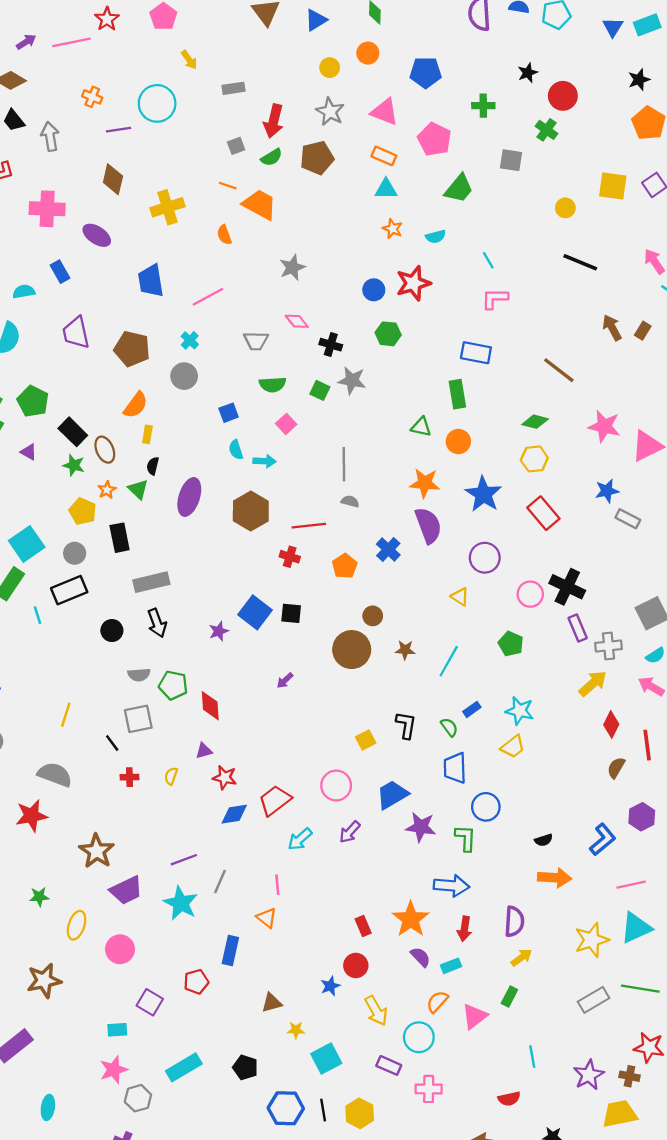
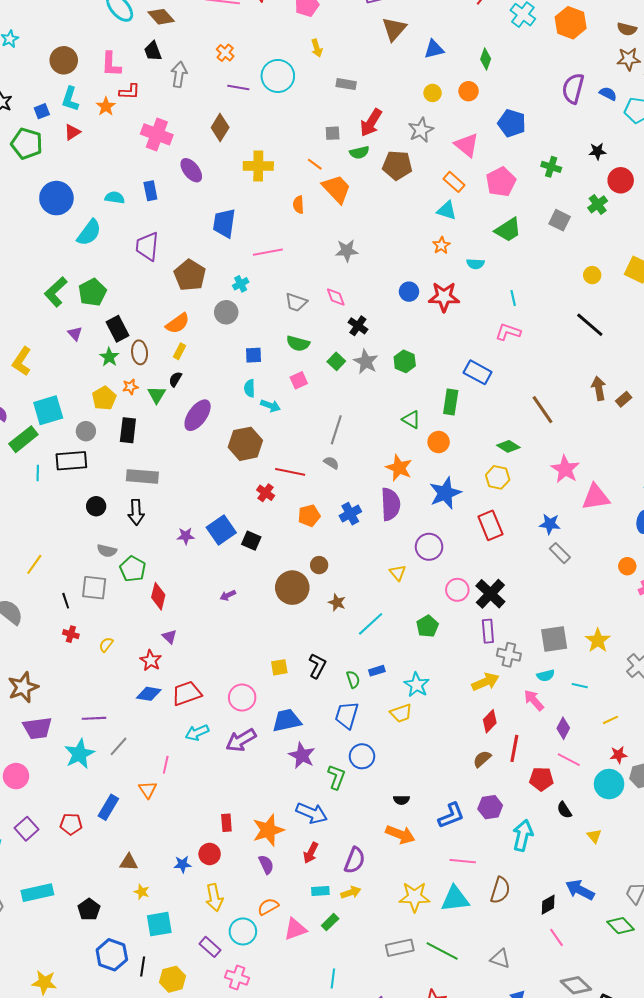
green hexagon: (388, 334) -> (405, 361), moved
purple triangle: (204, 751) -> (170, 637), moved, turned 42
purple arrow: (350, 832) -> (241, 740), size x1.4
cyan rectangle: (451, 966) -> (320, 891), moved

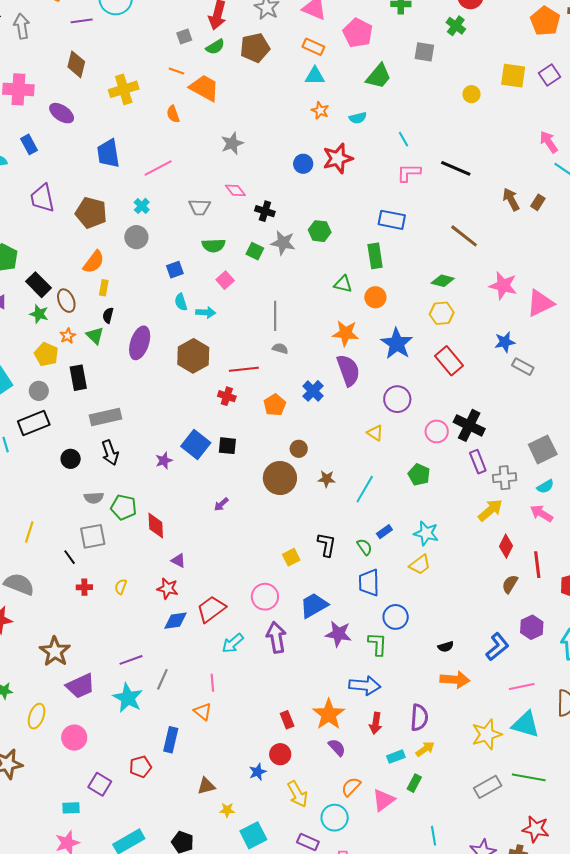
black line: (590, 325) -> (456, 168), moved
purple arrow: (241, 740) -> (276, 637), turned 128
cyan triangle: (455, 899) -> (526, 724), turned 40

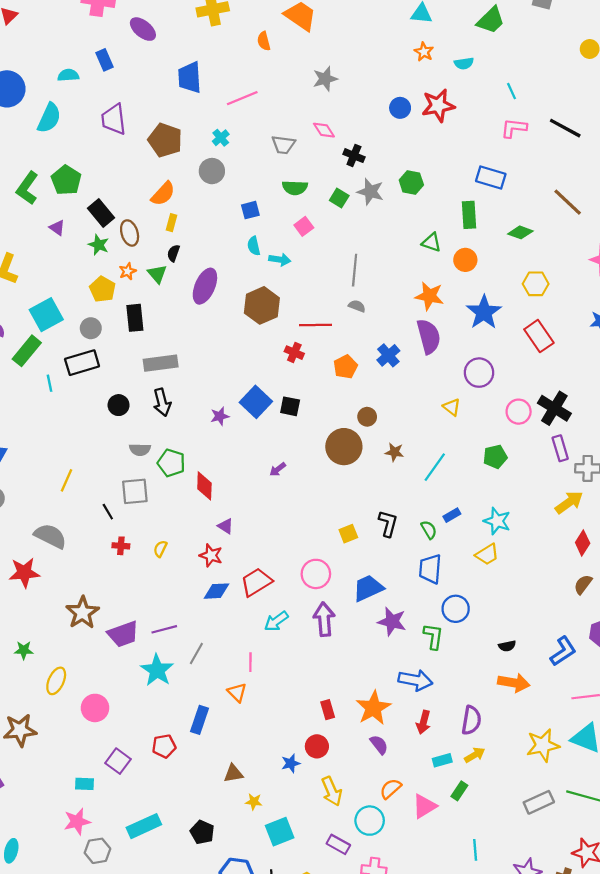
green diamond: (443, 281) -> (520, 232), moved
green pentagon: (419, 475) -> (495, 457), turned 30
purple trapezoid: (80, 686) -> (123, 634), moved

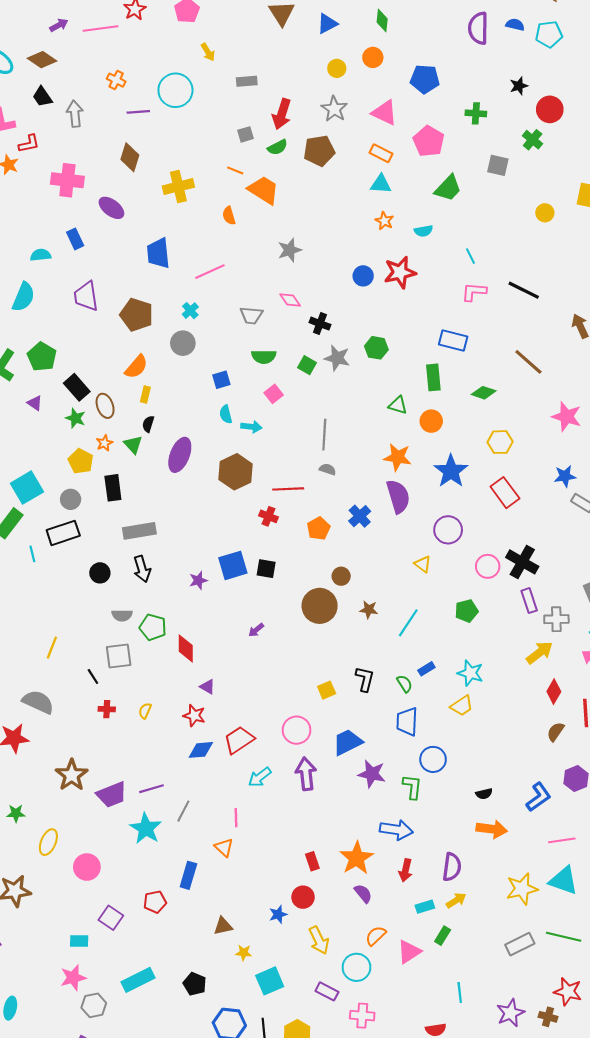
blue square: (256, 402) -> (233, 565), turned 32

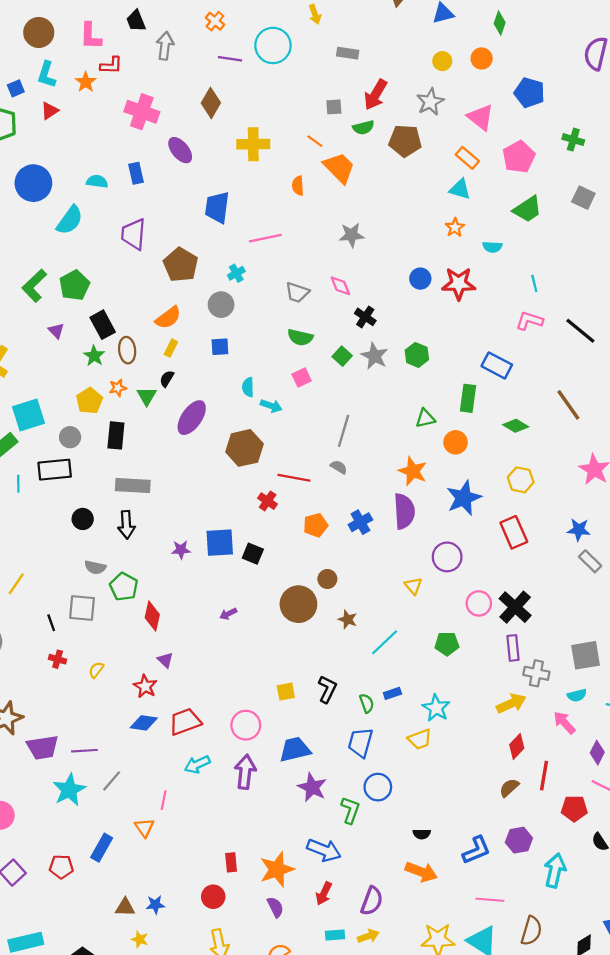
blue square: (221, 380) -> (220, 347), moved
green triangle: (398, 405) -> (425, 418), turned -42
blue star: (278, 914) -> (155, 905), moved

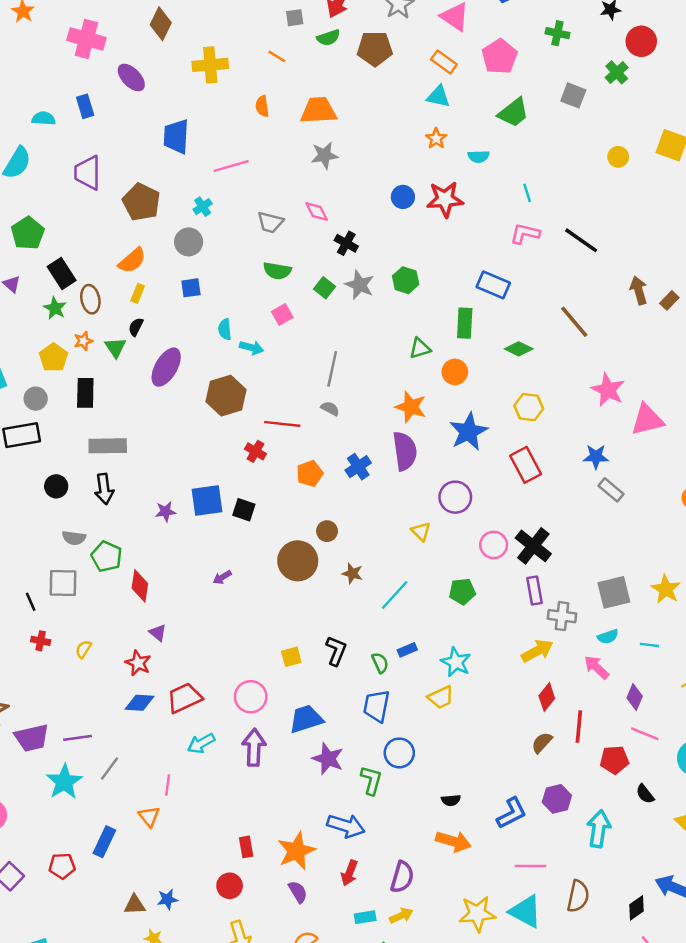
orange trapezoid: (339, 168) -> (319, 111), moved, turned -44

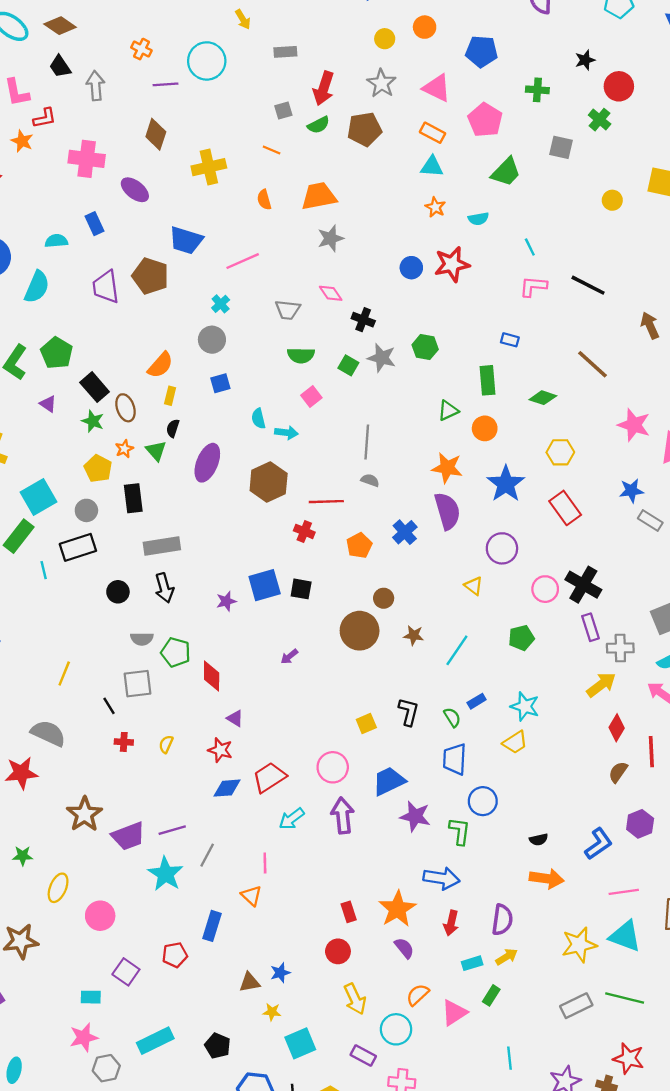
blue trapezoid: (176, 137) -> (186, 240), turned -68
brown pentagon: (141, 202) -> (150, 276), moved
blue rectangle: (493, 285) -> (510, 340), size x0.6

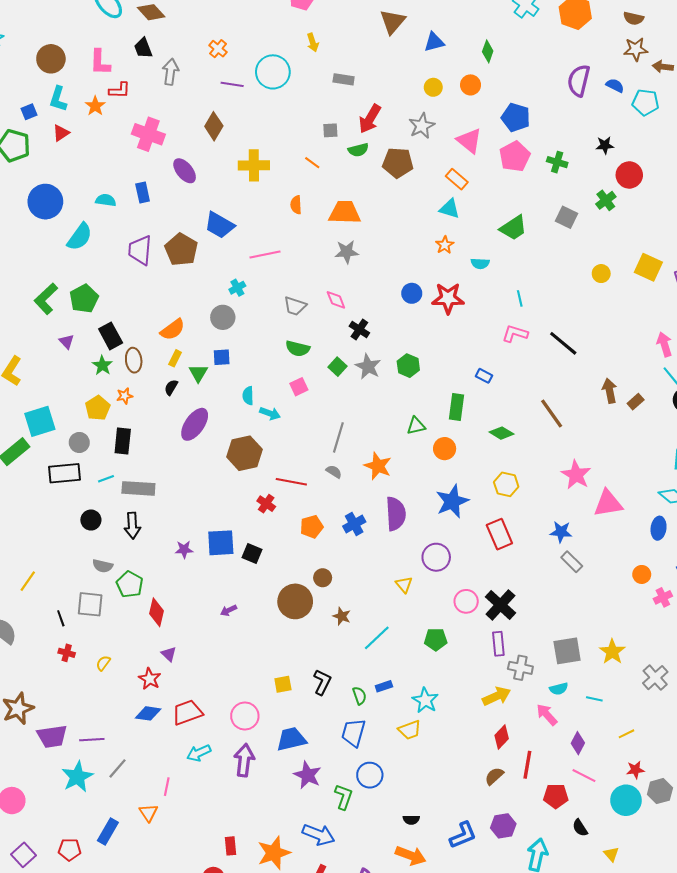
pink pentagon: (485, 120) -> (515, 156), moved
green triangle: (156, 451) -> (198, 373), moved
orange star: (447, 468) -> (378, 466), moved
cyan line: (44, 570) -> (106, 479), moved, turned 70

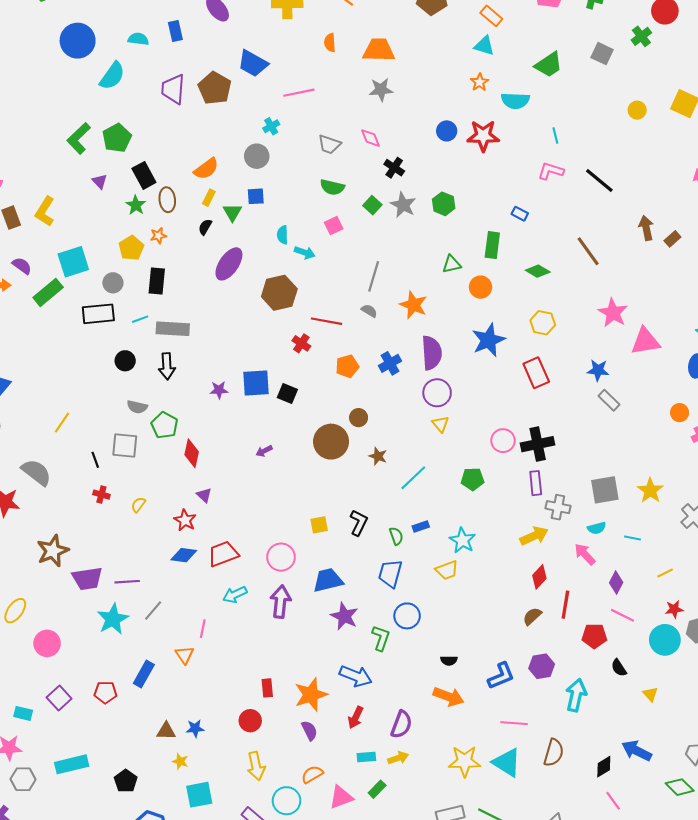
cyan semicircle: (480, 264) -> (515, 101), size x1.5
purple circle: (436, 557) -> (437, 393), moved
black cross: (500, 605) -> (538, 444), turned 36

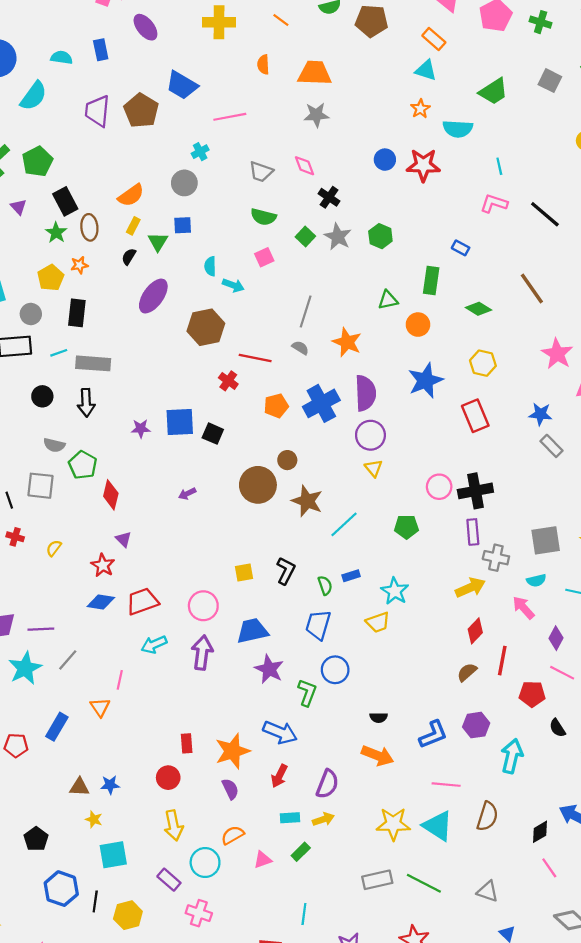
blue cross: (390, 363) -> (321, 403), size x1.5
brown star: (378, 456) -> (307, 501), size x1.6
pink triangle: (341, 797) -> (263, 860), size x0.7

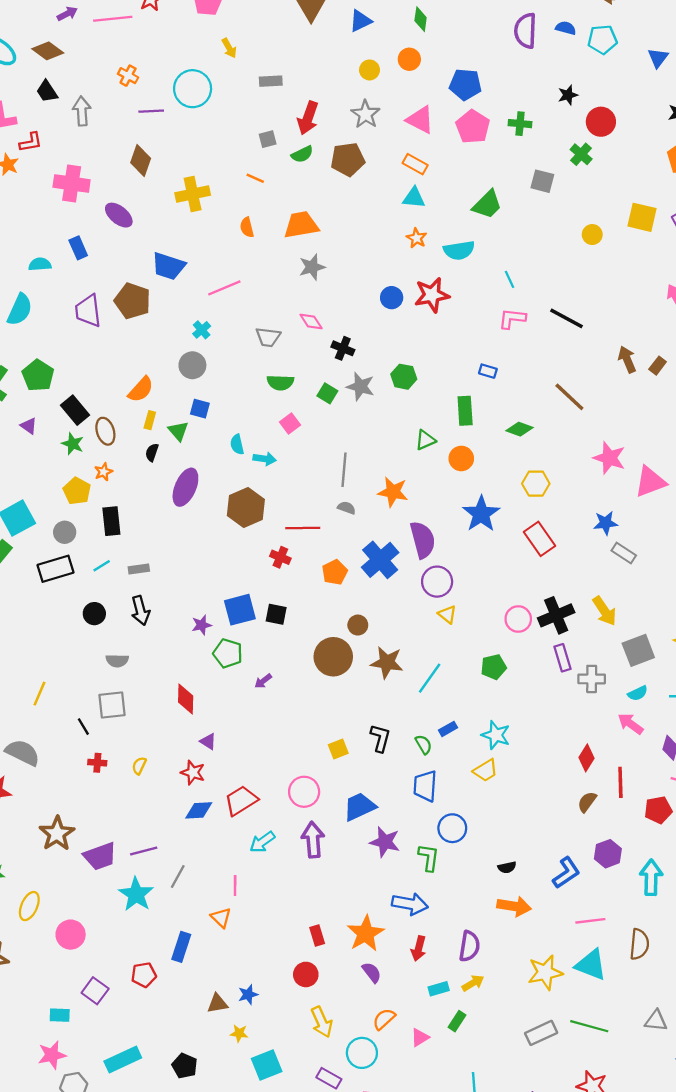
blue square: (183, 225) -> (200, 409), turned 30
gray rectangle: (93, 363) -> (139, 569), size x0.6
green pentagon: (83, 465) -> (228, 653), moved
yellow arrow: (470, 588) -> (604, 611), moved, turned 92

